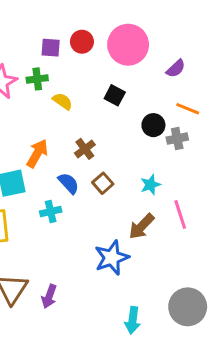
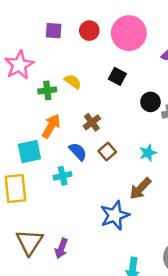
purple square: (51, 48) -> (54, 31), moved
green cross: (37, 79) -> (47, 90), moved

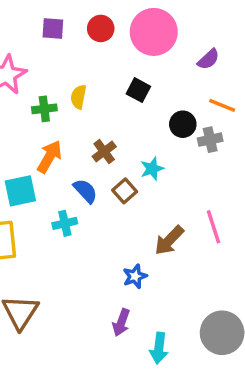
yellow semicircle: (73, 82) -> (79, 97), turned -114
cyan star: (148, 153) -> (152, 169), moved
blue star: (115, 215) -> (135, 276), size x0.6
purple arrow: (61, 248) -> (121, 322), moved

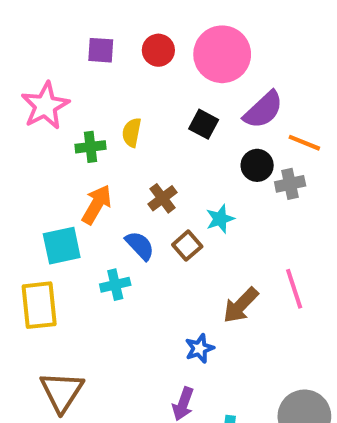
purple semicircle: (208, 59) -> (263, 110), moved, size x1.5

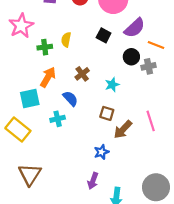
brown square: (187, 246) -> (107, 113), moved, turned -32
yellow rectangle: (39, 305) -> (18, 129), turned -45

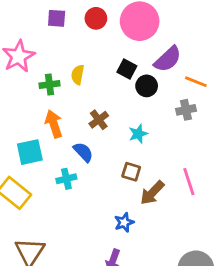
black circle: (131, 57) -> (147, 86), moved
orange arrow: (48, 77) -> (54, 124), turned -48

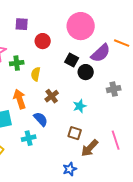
red circle: (96, 18) -> (43, 41), moved
yellow semicircle: (78, 75) -> (36, 74), moved
orange line: (196, 82) -> (122, 43), moved
green cross: (50, 84) -> (17, 63), moved

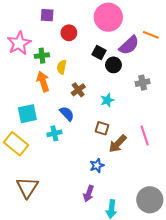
orange arrow: (20, 99) -> (43, 82), moved

